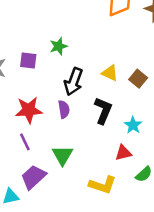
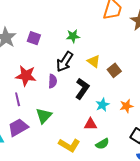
green star: (58, 46) -> (73, 36), moved

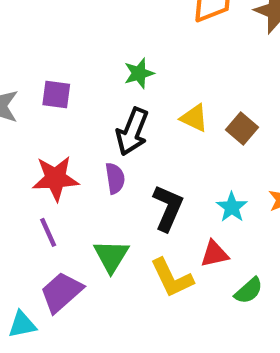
black L-shape: (82, 89) -> (168, 208), moved
yellow L-shape: (69, 145) -> (172, 278), moved, turned 45

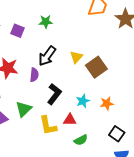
green star: (139, 73) -> (46, 22), moved
yellow triangle: (194, 118) -> (76, 57), turned 32
brown square: (242, 128) -> (96, 67), size x1.5

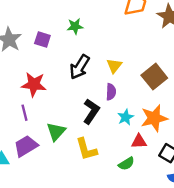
brown square: (96, 67) -> (154, 77), moved
purple semicircle: (34, 75) -> (111, 92), moved
orange star: (107, 103) -> (154, 118), size x1.6
red triangle: (70, 120) -> (139, 142), moved

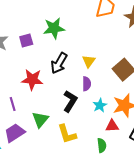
green star: (75, 26) -> (54, 28), size x1.5
purple square: (42, 40) -> (26, 41), turned -32
red star: (34, 84) -> (32, 79), moved
green semicircle: (126, 164) -> (102, 145), turned -64

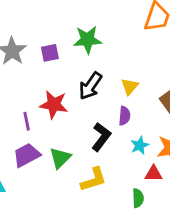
purple line: (13, 104) -> (27, 121), moved
purple trapezoid: (15, 133) -> (27, 155), moved
yellow L-shape: (67, 134) -> (94, 180), turned -95

